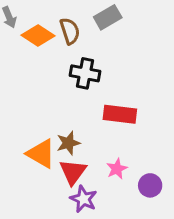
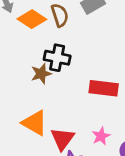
black cross: (85, 73) -> (57, 58), moved
brown star: (68, 143) -> (41, 74), moved

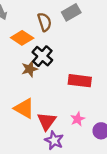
orange diamond: (32, 19) -> (22, 38), moved
black cross: (57, 58) -> (42, 56), turned 30

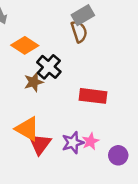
brown semicircle: (44, 22) -> (79, 32), moved
red triangle: (47, 121) -> (40, 144), moved
purple star: (54, 140) -> (73, 143), moved, turned 30

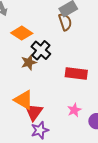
purple star: (73, 143) -> (40, 130), moved

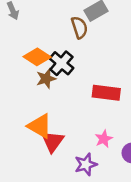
brown semicircle: (65, 22) -> (79, 27), moved
orange diamond: (22, 33) -> (37, 57), moved
purple star: (40, 130) -> (86, 164), moved

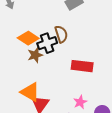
brown semicircle: (79, 27) -> (61, 34), moved
black cross: (61, 63) -> (47, 43), turned 30

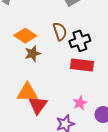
black cross: (47, 43) -> (80, 41), moved
orange triangle: (30, 92) -> (27, 92), turned -30

